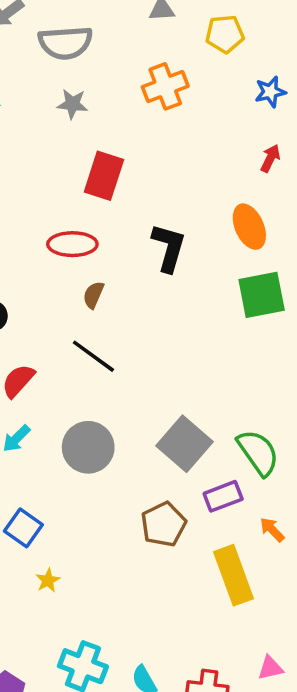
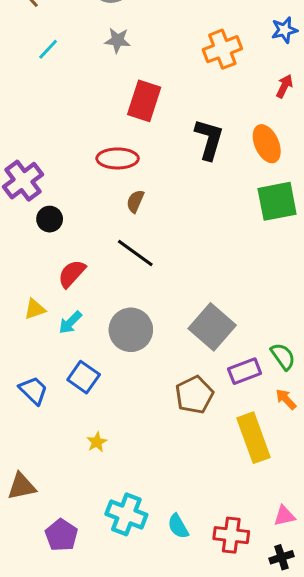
orange cross: (165, 86) -> (222, 49), moved
black L-shape: (169, 248) -> (209, 139), moved
green semicircle: (258, 453) -> (283, 356), moved, size x0.7
blue square: (23, 528) -> (84, 377), moved

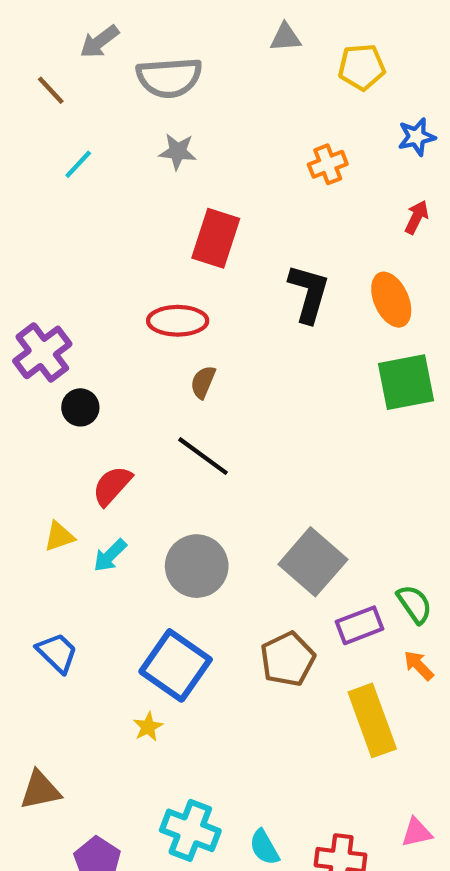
orange cross: (222, 49) -> (328, 164), size x0.7
blue square: (84, 377) -> (176, 665), moved, size x1.5

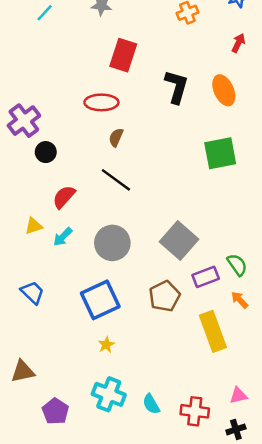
green square: (406, 382) -> (220, 153), moved
blue square: (176, 665) -> (100, 300), turned 30
yellow star: (148, 727) -> (106, 345), moved

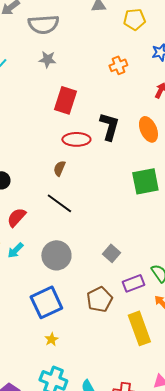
red ellipse: (101, 102) -> (76, 139), moved
gray square: (179, 240) -> (111, 253), size x0.6

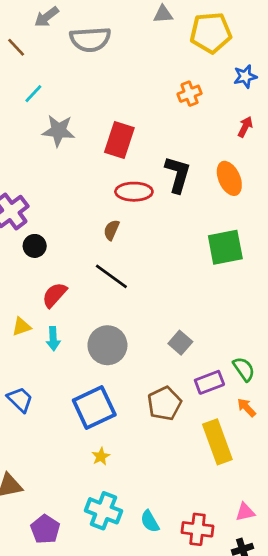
yellow pentagon: (134, 19) -> (211, 33), size x1.4
gray star: (47, 59) -> (58, 131), moved, size x1.4
cyan arrow: (15, 250) -> (53, 339), turned -48

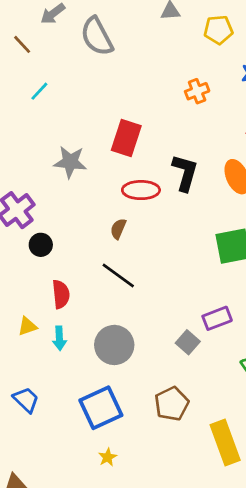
yellow pentagon: (211, 33) -> (218, 30), size x0.7
gray semicircle: (90, 39) -> (97, 36), turned 66
gray star: (58, 131) -> (70, 162), moved
red semicircle: (54, 295) -> (61, 294), turned 132
purple rectangle: (209, 382) -> (217, 318), moved

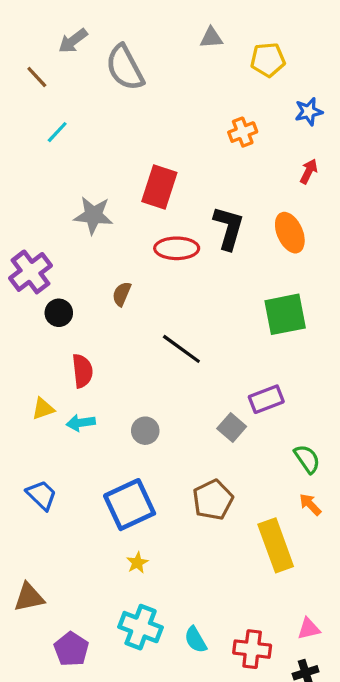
brown semicircle: (118, 229) -> (122, 294), moved
black line: (118, 276) -> (181, 349), moved
cyan arrow: (59, 338) -> (81, 423), turned 85
gray circle: (114, 345) -> (145, 431), size x0.6

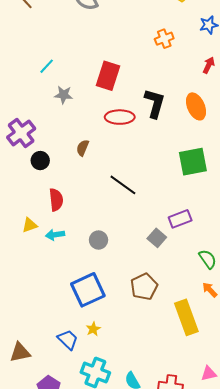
cyan line: (57, 132) -> (47, 66), moved
gray star: (93, 215) -> (64, 95), size x0.7
blue trapezoid: (41, 495) -> (68, 340), moved

